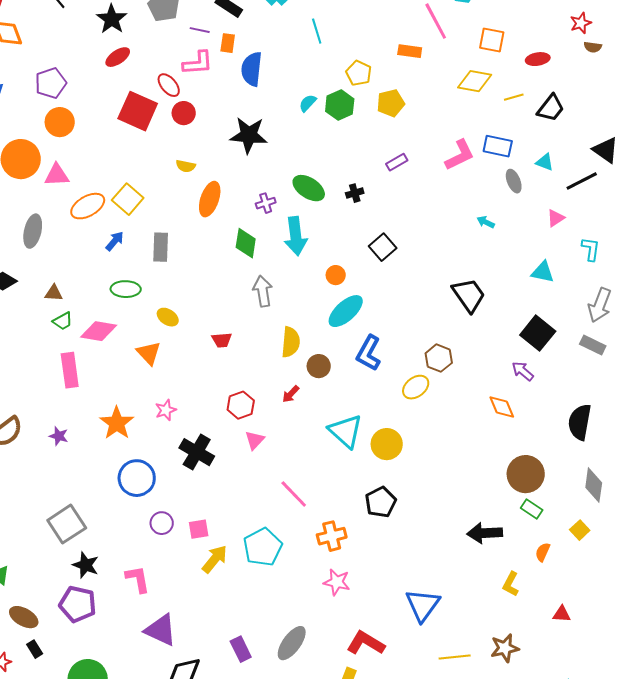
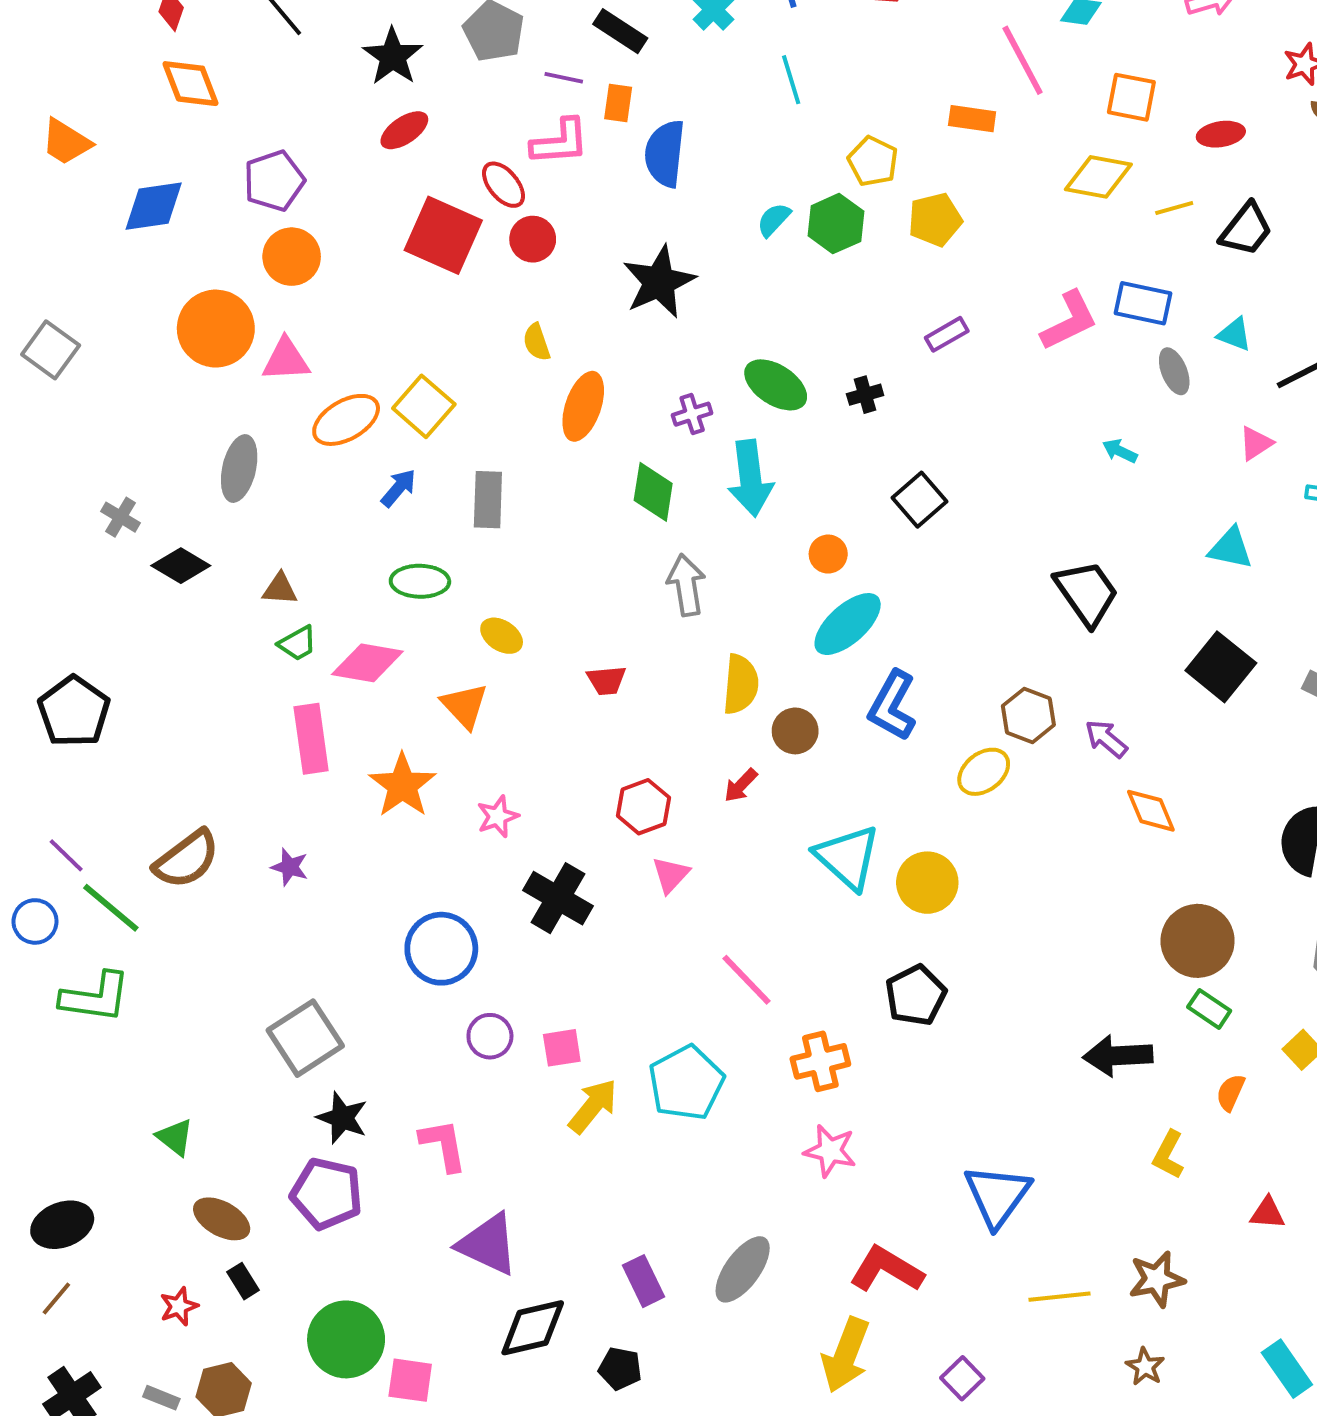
black star: (249, 135) -> (659, 282), turned -30
yellow semicircle: (186, 166) -> (537, 342), turned 60
purple arrow: (523, 371) -> (1106, 739), moved
orange star: (117, 423) -> (402, 785), moved

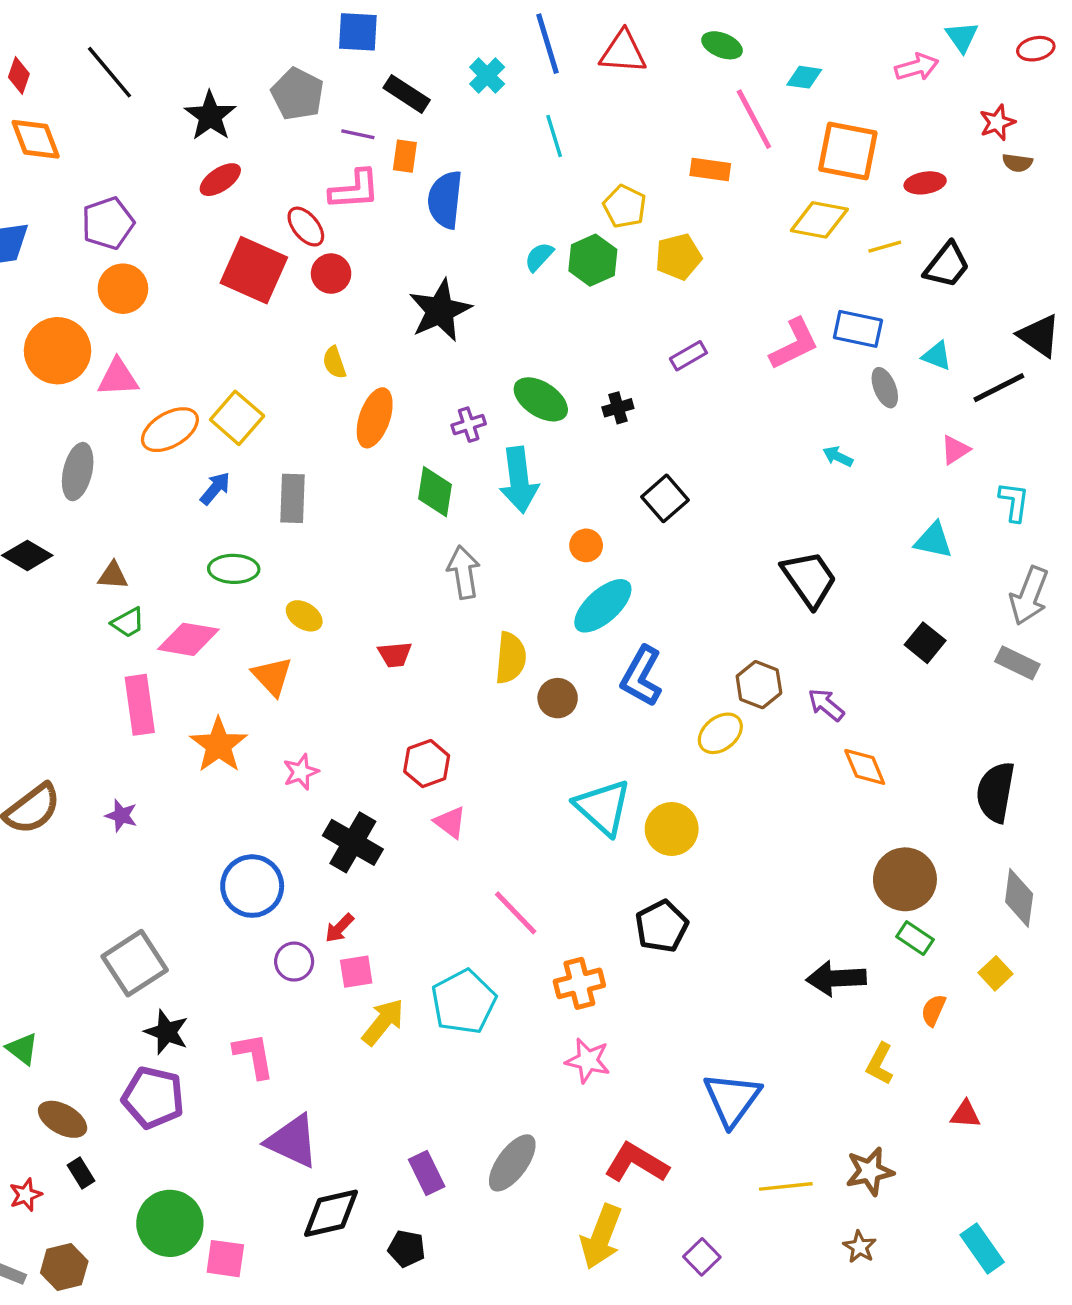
orange square: (1131, 97) -> (848, 151), size x1.4
black square: (1221, 667) -> (925, 643), size x0.7
red arrow: (741, 785) -> (339, 928), moved
pink triangle: (671, 875) -> (450, 822), turned -36

